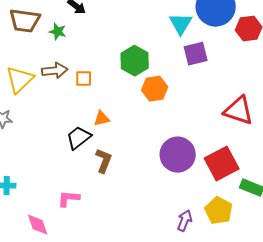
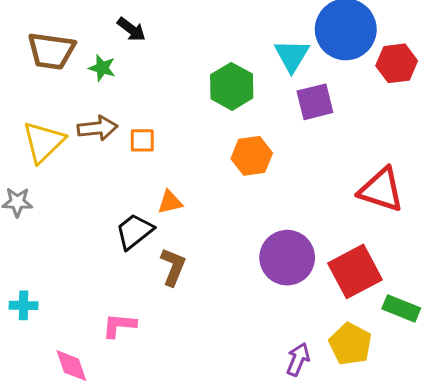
green hexagon: (135, 61) -> (232, 86), moved

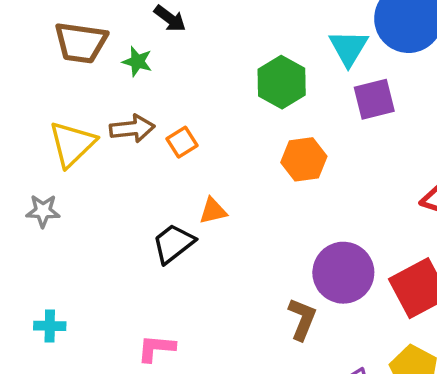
orange square: (142, 140) -> (182, 142), turned -32
brown L-shape: (173, 267) -> (302, 319), moved

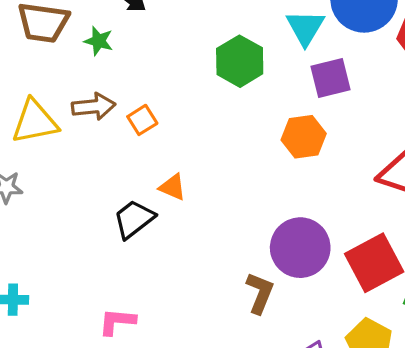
yellow triangle: (72, 144) -> (35, 122), turned 33
orange hexagon: (304, 159) -> (304, 137), moved
orange triangle: (213, 211) -> (173, 187), turned 36

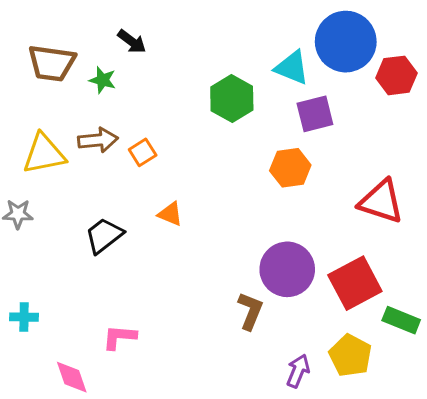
cyan triangle: (305, 28) -> (292, 68), turned -39
black trapezoid: (134, 219) -> (104, 235), moved

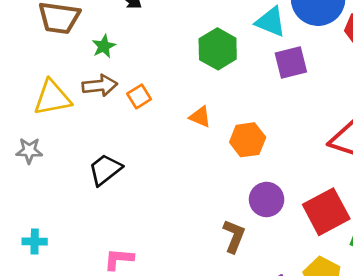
green star: (103, 80) -> (104, 46), moved, turned 30
orange hexagon: (290, 168) -> (248, 140), moved
orange triangle: (170, 214) -> (200, 117), moved
purple circle: (287, 269) -> (267, 199), size x0.7

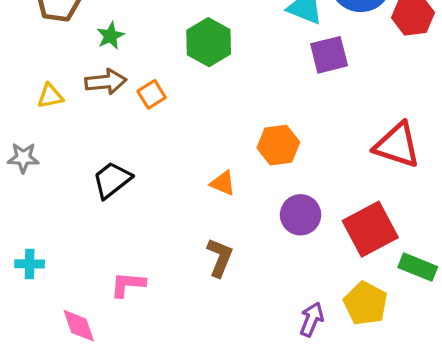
green hexagon: (218, 49) -> (209, 42), moved
yellow triangle: (52, 98) -> (50, 96), size x0.6
orange triangle: (200, 117) -> (223, 183), moved
brown L-shape: (234, 236) -> (220, 258), moved

